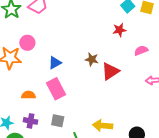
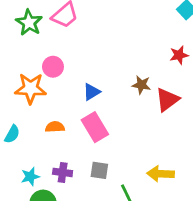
red star: (120, 30) -> (179, 55), moved
orange semicircle: (28, 95) -> (55, 127), moved

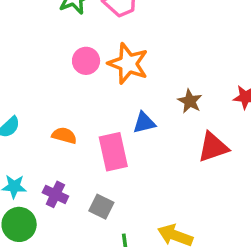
brown star: (141, 85) -> (190, 101), moved
orange star: (31, 88) -> (128, 64), moved
blue triangle: (92, 92) -> (144, 123), moved

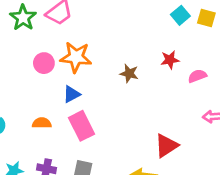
blue triangle: (144, 123) -> (72, 94), moved
red triangle: (213, 147) -> (166, 146), moved

